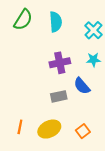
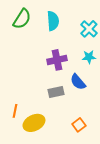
orange line: (20, 127) -> (15, 111), moved
yellow ellipse: (49, 129) -> (34, 123), moved

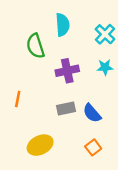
green semicircle: (22, 19) -> (35, 46), moved, turned 130
blue semicircle: (78, 82) -> (92, 113), moved
orange line: (15, 111) -> (18, 99), moved

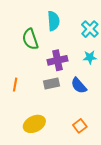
gray rectangle: (66, 108) -> (51, 84), moved
blue semicircle: (92, 113) -> (79, 86), moved

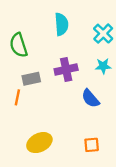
green semicircle: (30, 39) -> (19, 45), moved
gray rectangle: (51, 84) -> (31, 79), moved
orange square: (80, 126) -> (92, 145), turned 32

